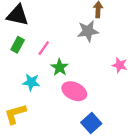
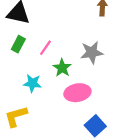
gray star: (88, 31) -> (92, 52), moved
pink ellipse: (74, 91) -> (77, 93), turned -35

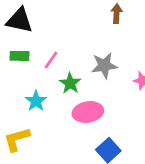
green rectangle: (18, 44) -> (20, 56), turned 63
cyan star: (32, 83) -> (36, 101), turned 30

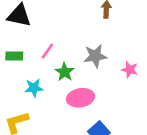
green rectangle: (20, 56) -> (14, 56), moved
cyan star: (36, 101) -> (34, 88), turned 30

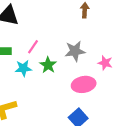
cyan star: (34, 88) -> (23, 68), moved
pink ellipse: (81, 98) -> (84, 84), moved

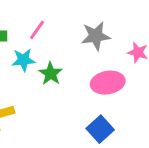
green star: (48, 65) -> (51, 74), moved

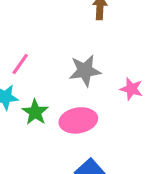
pink ellipse: (108, 83) -> (78, 120), moved

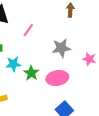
pink line: (20, 64) -> (28, 30), moved

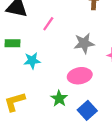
green star: (31, 73) -> (59, 98), moved

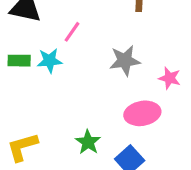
cyan star: (32, 61) -> (50, 61), moved
pink ellipse: (80, 76) -> (142, 113), moved

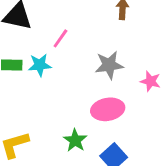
pink ellipse: (142, 113) -> (108, 109), moved

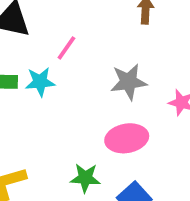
green star: (75, 140) -> (85, 178), turned -30

